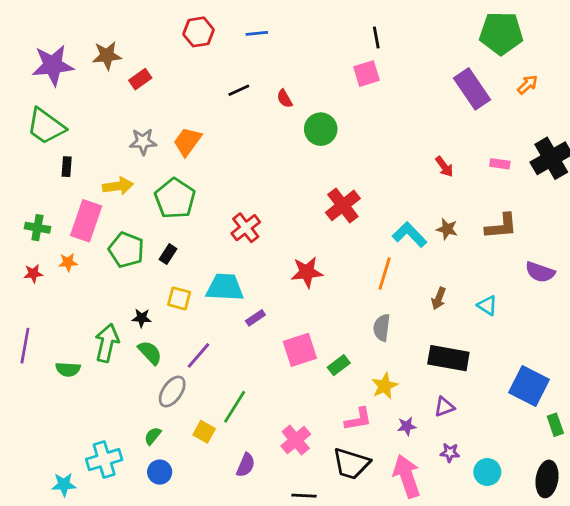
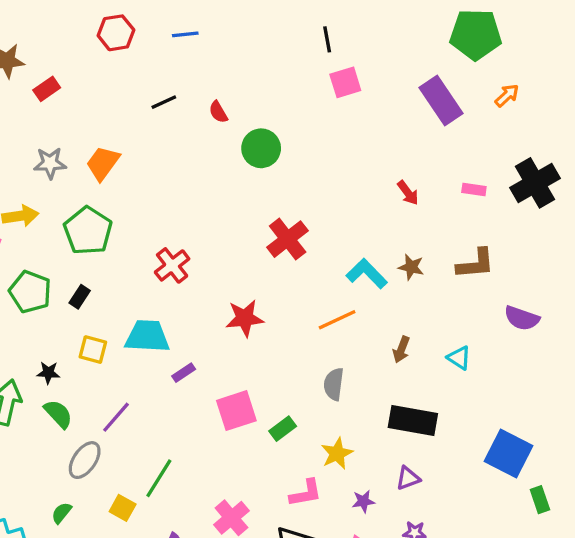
pink square: (367, 74) -> (345, 82), moved
orange line: (385, 273) -> (337, 320), turned 48

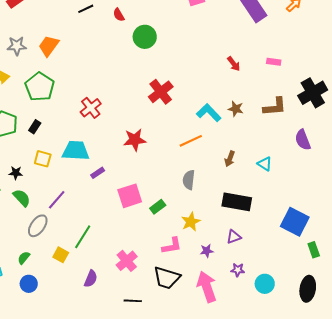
black cross: (535, 183) -> (313, 93), moved
purple semicircle: (522, 318) -> (303, 140), turned 50

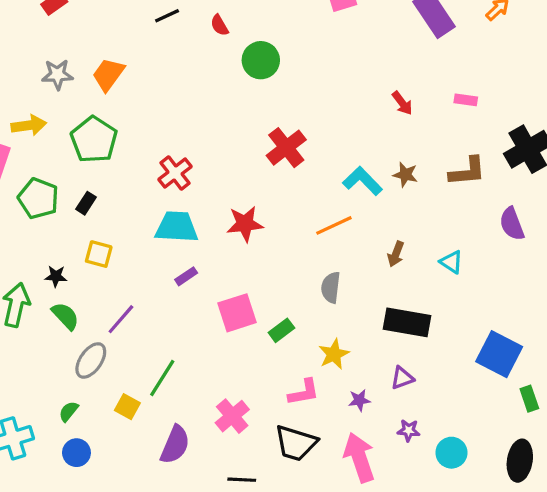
cyan trapezoid: (76, 151) -> (177, 227), moved
purple semicircle: (91, 279) -> (175, 445), size x1.4

